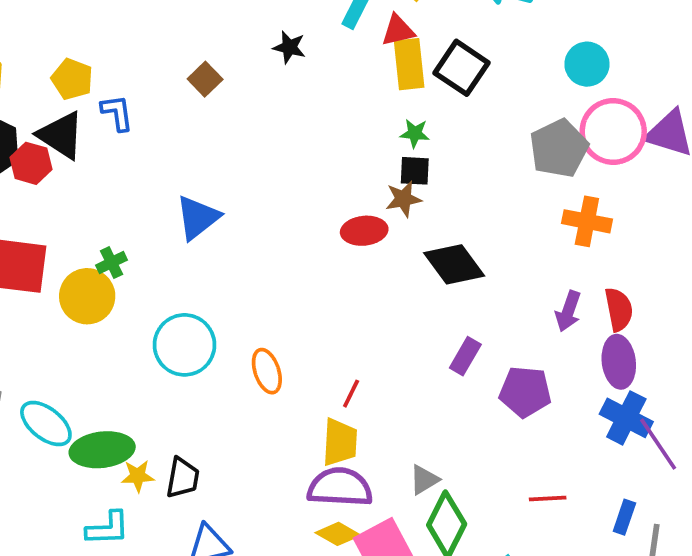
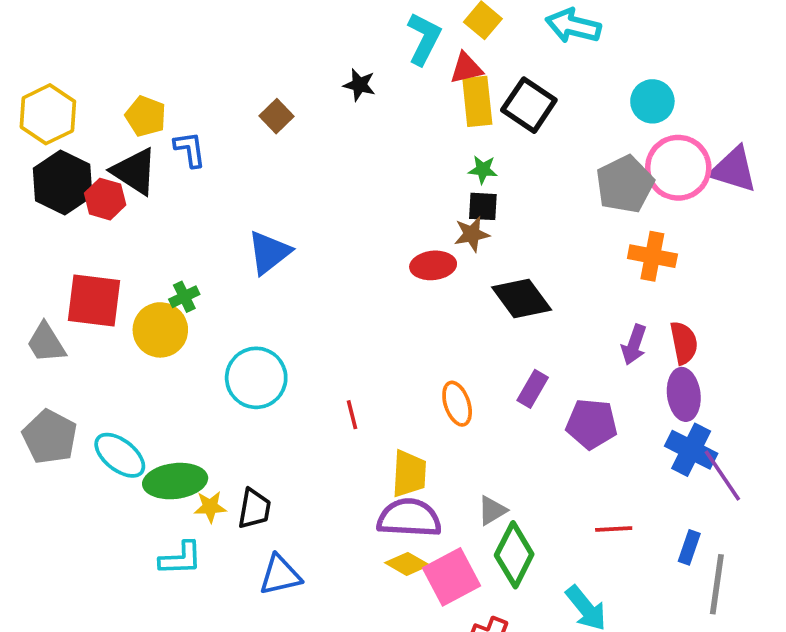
orange ellipse: (267, 371) -> (457, 404), moved
red line: (351, 394) -> (352, 415), moved, turned -40

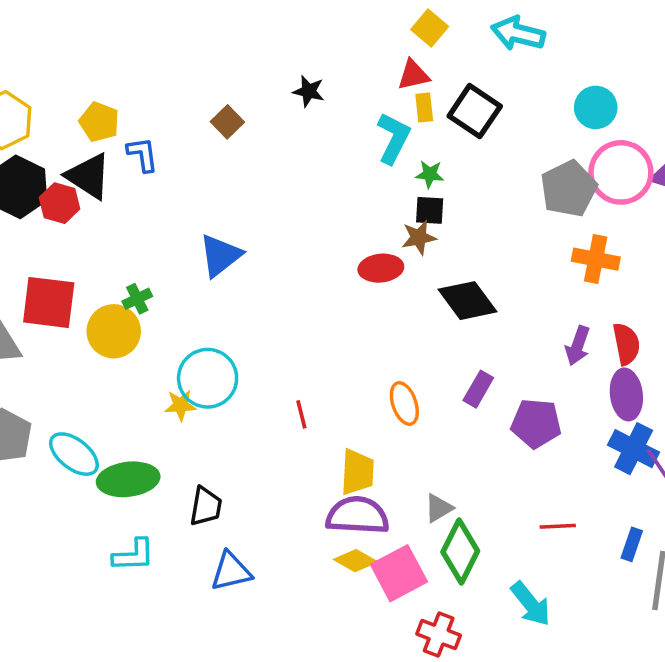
cyan L-shape: (424, 39) -> (393, 138), moved
yellow rectangle: (477, 101) -> (424, 107), size x0.6
yellow star: (210, 507) -> (180, 405), moved

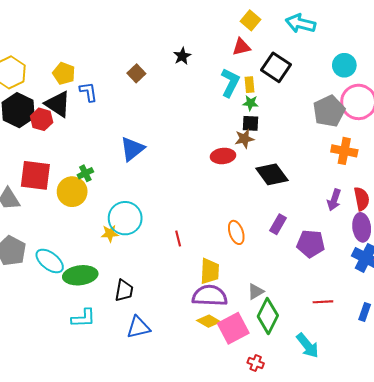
black star: (309, 91) -> (182, 56), turned 30
yellow rectangle: (424, 107) -> (249, 85), moved
red cross: (439, 635) -> (256, 363), size x0.7

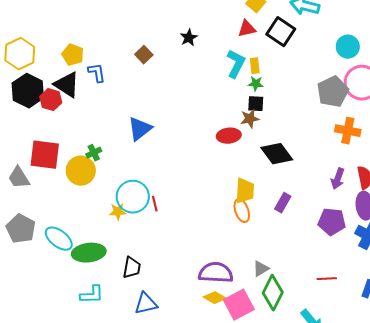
black square: (276, 67) -> (281, 32), moved
red line: (178, 239) -> (155, 204), moved
purple pentagon: (311, 244) -> (332, 222), moved
yellow trapezoid: (210, 271) -> (245, 191), moved

